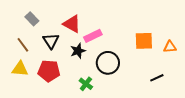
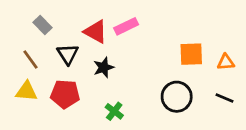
pink rectangle: (93, 36) -> (126, 26), moved
black circle: (108, 63) -> (177, 97), moved
black line: (157, 78) -> (224, 98), moved, turned 48

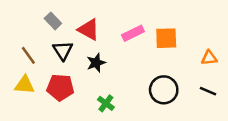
gray rectangle: (42, 25) -> (53, 21), moved
pink rectangle: (126, 26) -> (133, 33), moved
orange square: (191, 54) -> (166, 38), moved

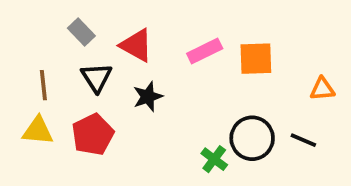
brown line: (28, 55) -> (43, 85), turned 30
red pentagon: (60, 87) -> (93, 134), turned -30
black line: (208, 91) -> (303, 140), moved
green cross: (106, 103) -> (214, 159), moved

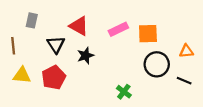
gray rectangle: (81, 32) -> (32, 20), moved, turned 56
brown line: (43, 85) -> (13, 46), moved
black circle: (252, 138) -> (157, 64), moved
black line: (303, 140) -> (184, 81), moved

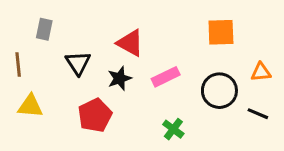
red triangle: (79, 26) -> (130, 43), moved
pink rectangle: (118, 29) -> (166, 77), moved
orange square: (148, 34) -> (221, 32), moved
red pentagon: (54, 77) -> (95, 115), moved

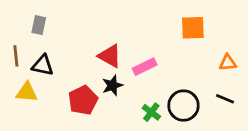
red triangle: (130, 43) -> (110, 56), moved
black triangle: (78, 63) -> (43, 65), moved, turned -45
black star: (120, 78) -> (112, 85), moved
black circle: (219, 91) -> (183, 106), moved

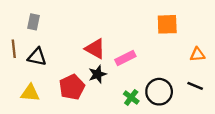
yellow triangle: (27, 92) -> (30, 93), moved

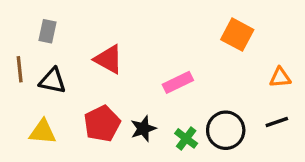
orange square: (167, 24) -> (237, 35), turned 30
red triangle: (95, 49) -> (109, 59), moved
black star: (97, 74) -> (143, 129), moved
black line: (195, 86) -> (277, 122), turned -42

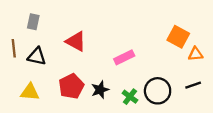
orange square: (237, 35) -> (178, 37), moved

